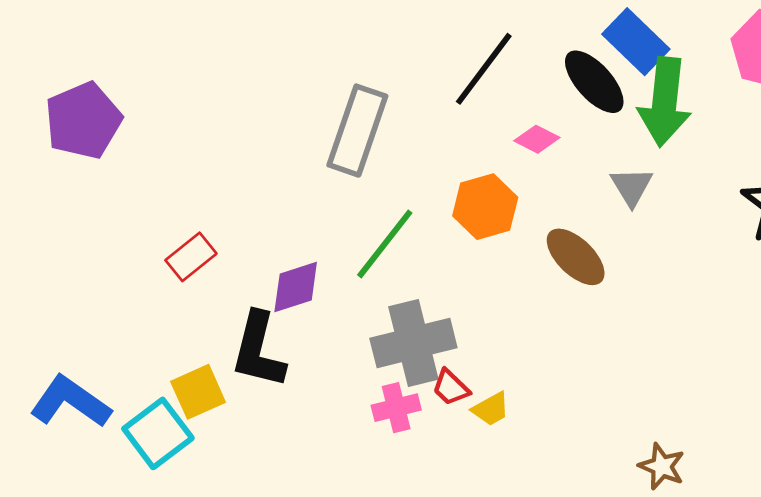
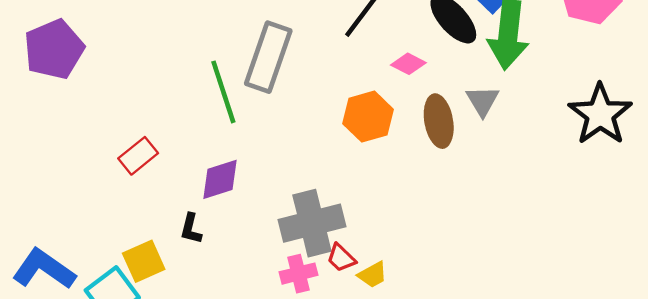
green line: (385, 244) -> (223, 92), moved, turned -56
brown ellipse: (576, 257) -> (439, 121), moved, turned 36
black L-shape: (258, 350) -> (191, 229), size x0.5

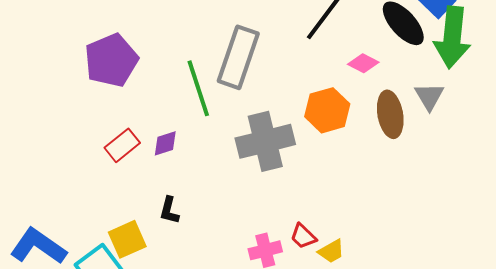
purple pentagon: (54, 49) -> (111, 60), moved
purple diamond: (220, 179) -> (165, 143), moved, size x0.7
gray cross: (312, 223) -> (265, 141), moved

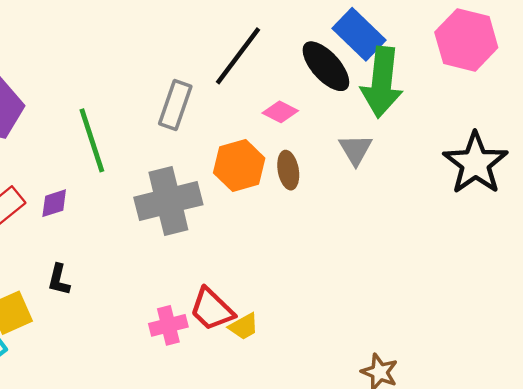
gray rectangle: (238, 57) -> (175, 105), moved, size x0.7
brown ellipse: (390, 114) -> (288, 170), moved, size x0.7
red trapezoid: (303, 236) -> (212, 309), size x1.5

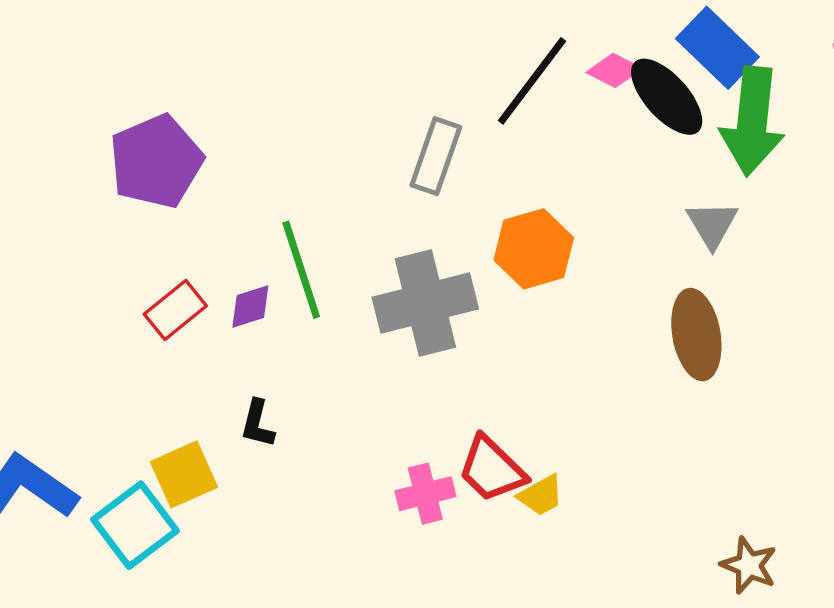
pink diamond: (280, 112) -> (614, 70), moved
green line: (92, 140) -> (301, 270), moved
brown ellipse: (288, 170) -> (696, 335), moved, size x1.5

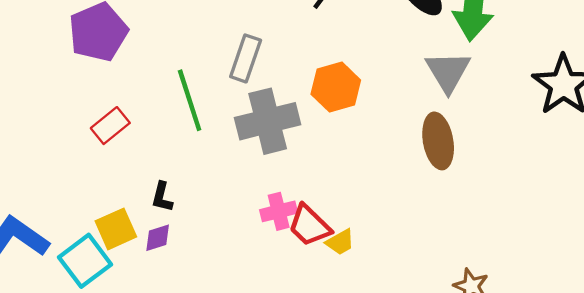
gray rectangle: (436, 156) -> (246, 58), moved
gray triangle: (712, 224) -> (448, 72), size x1.4
purple diamond: (250, 307) -> (158, 238), moved
pink cross: (425, 494) -> (279, 211), moved

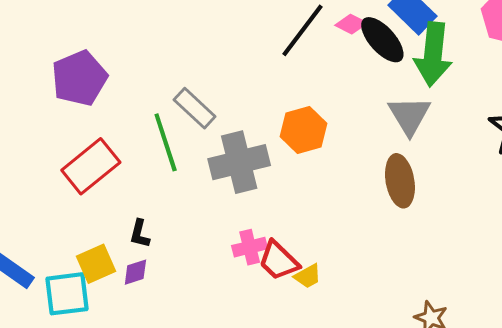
gray rectangle: (246, 58) -> (195, 108), moved, turned -66
red rectangle: (110, 126) -> (91, 166), size x1.6
cyan square: (85, 261) -> (67, 294), turned 30

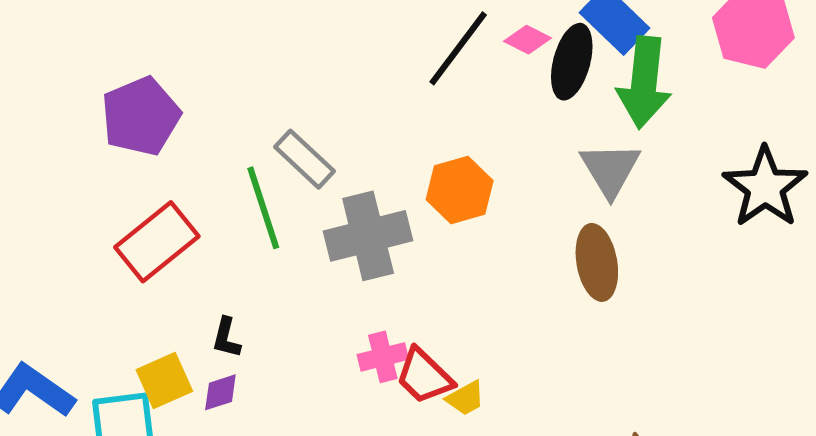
black ellipse: (382, 40) -> (572, 62), turned 57

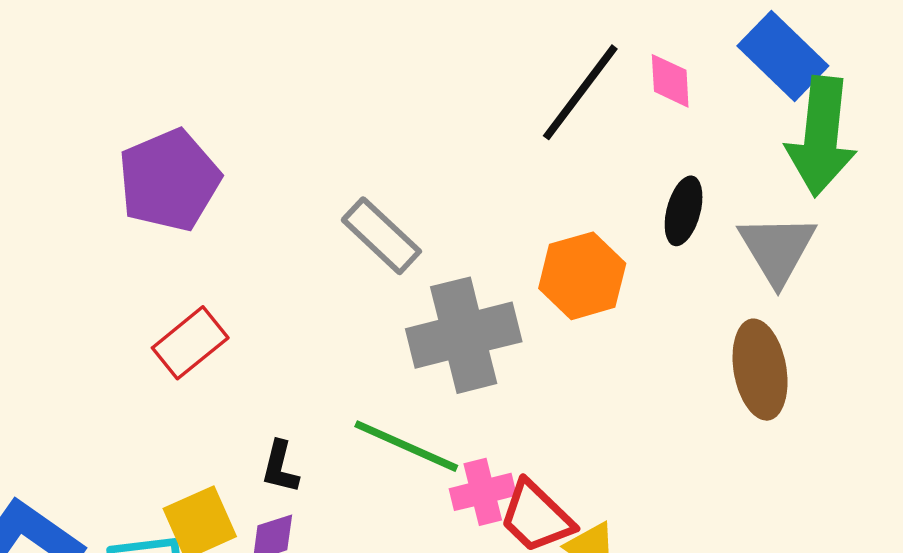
pink diamond: (527, 40) -> (670, 81), turned 60
black ellipse: (572, 62) -> (684, 211), moved, size x0.7
green line: (263, 208) -> (406, 446), moved, turned -48
red rectangle: (157, 242) -> (190, 343), size x0.7

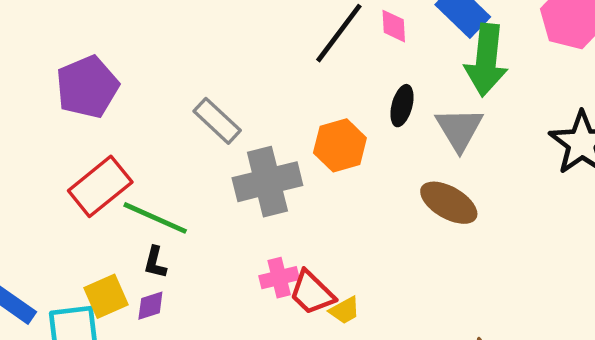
red rectangle: (190, 343) -> (100, 186), size x1.4
brown ellipse: (760, 370) -> (449, 203), turned -50
green line: (406, 446) -> (155, 218), moved

